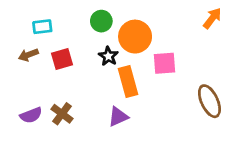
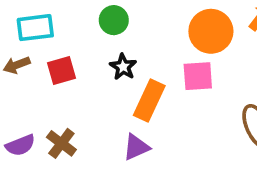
cyan rectangle: (42, 27) -> (35, 28), size x1.4
orange circle: (135, 37) -> (211, 31), moved
orange rectangle: (128, 81) -> (149, 100), turned 40

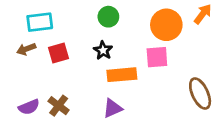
green circle: (114, 20) -> (108, 17), moved
orange rectangle: (149, 100) -> (122, 75), turned 60

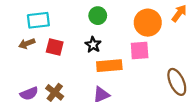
red square: (59, 53) -> (55, 47), turned 30

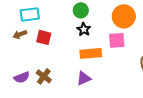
black star: (93, 45) -> (84, 29), moved

